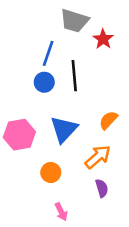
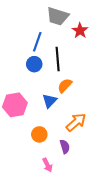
orange semicircle: (108, 120) -> (65, 86), moved
blue triangle: (64, 129) -> (49, 101), size x0.7
purple semicircle: (102, 188) -> (65, 147), moved

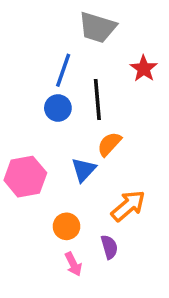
red star: (80, 31) -> (144, 69), moved
pink arrow: (47, 165) -> (73, 264), moved

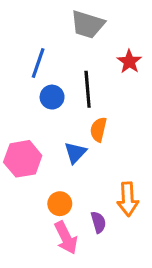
blue line: (63, 70) -> (38, 63), moved
orange semicircle: (109, 144) -> (98, 130), turned -30
orange arrow: (128, 206) -> (128, 199), moved, turned 128
pink arrow: (73, 264) -> (66, 238), size x1.5

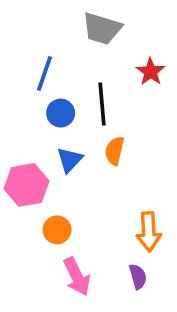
blue triangle: (75, 153) -> (70, 160), moved
orange circle: (60, 204) -> (57, 230), moved
purple semicircle: (98, 222) -> (138, 277), moved

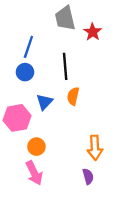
gray trapezoid: (102, 29) -> (65, 18), turned 60
red star: (150, 72) -> (93, 32), moved
blue circle: (61, 113) -> (25, 72), moved
pink arrow: (77, 277) -> (34, 173), moved

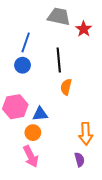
gray trapezoid: (65, 18) -> (59, 17), turned 115
blue triangle: (44, 102) -> (40, 114), moved, turned 42

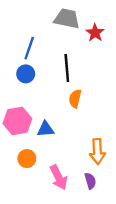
orange circle: (33, 133) -> (27, 159), moved
pink arrow: (31, 156) -> (59, 177), moved

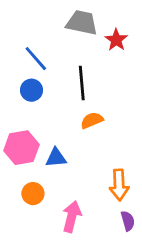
blue line: (29, 48) -> (36, 59), turned -60
orange semicircle: (75, 99) -> (92, 120), turned 54
pink arrow: (59, 177) -> (72, 217), turned -140
purple semicircle: (90, 181) -> (128, 221), moved

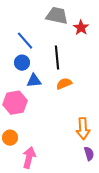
blue triangle: (56, 158) -> (34, 81), moved
orange circle: (33, 194) -> (10, 138), moved
pink arrow: (72, 217) -> (29, 158), moved

